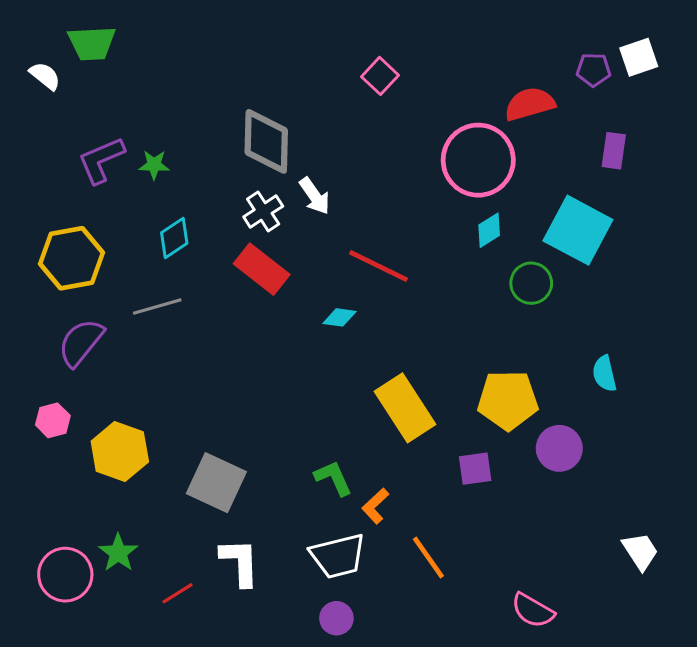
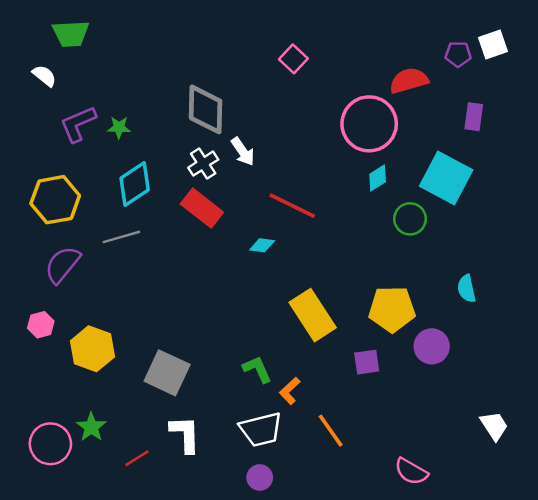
white semicircle: (45, 76) -> (44, 76), moved
cyan diamond: (174, 238) -> (135, 184), size x1.4

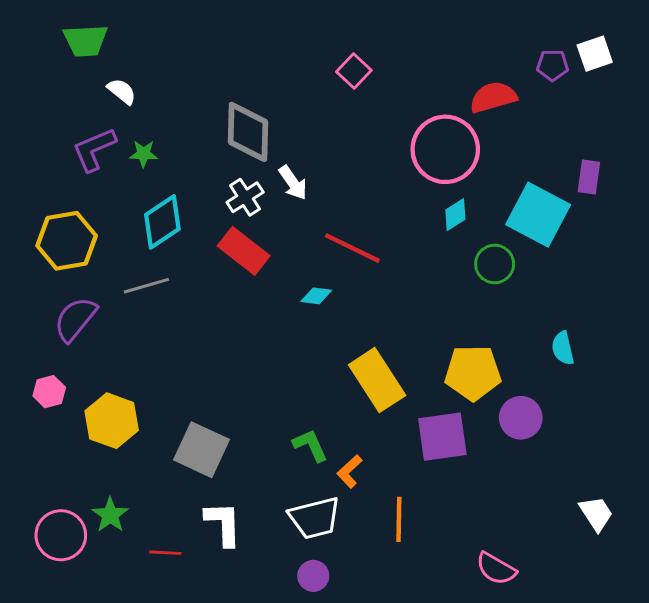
white semicircle: (44, 76) -> (122, 91), moved
purple rectangle: (474, 117) -> (589, 177), moved
purple square: (367, 362) -> (442, 437), size x1.6
orange line: (331, 431) -> (399, 519), turned 36
red line: (137, 458) -> (165, 553), turned 35

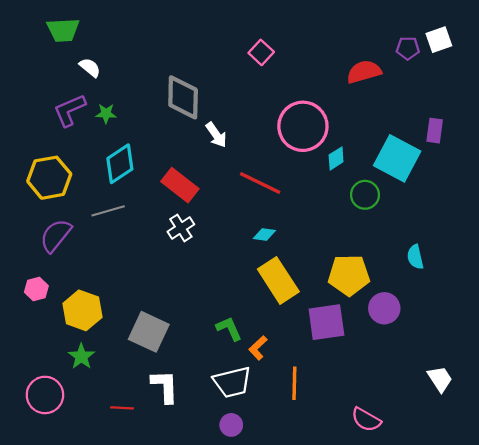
pink circle: (445, 149) -> (303, 126), moved
white cross: (245, 197) -> (181, 228), moved
cyan diamond: (316, 296) -> (264, 234), moved
green star: (110, 515) -> (81, 356), moved

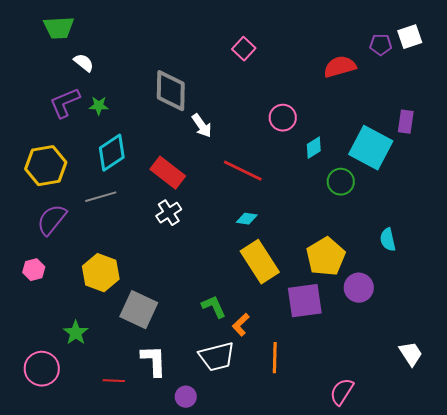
pink circle: (303, 126) -> (283, 118), size x0.6
yellow pentagon: (349, 275) -> (326, 257), turned -30
yellow hexagon: (82, 310) -> (101, 273), moved
pink semicircle: (366, 420) -> (342, 392), turned 92
purple circle: (231, 425) -> (186, 397), moved

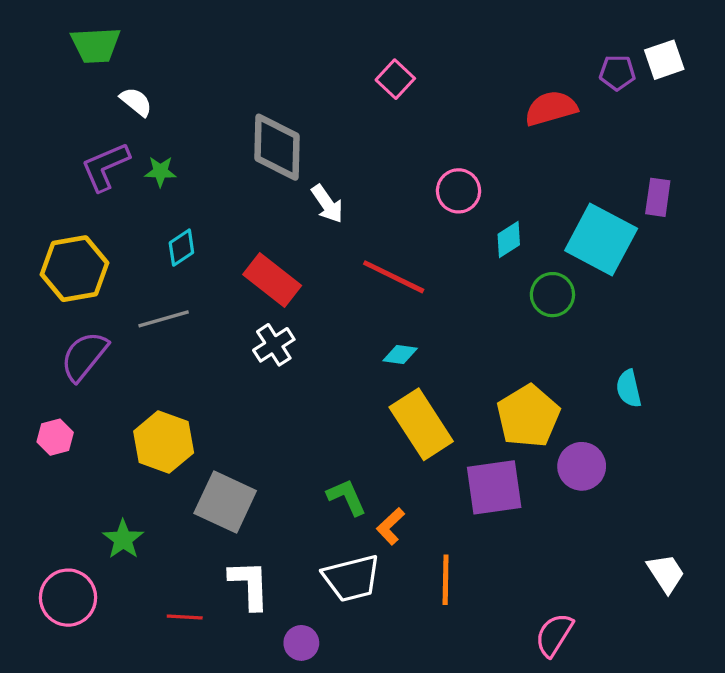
cyan diamond: (112, 153) -> (181, 248), size x0.6

